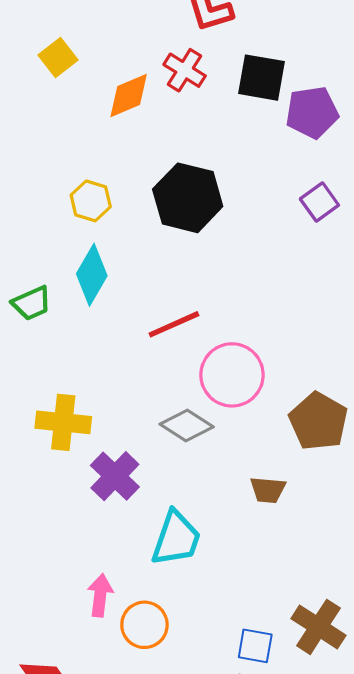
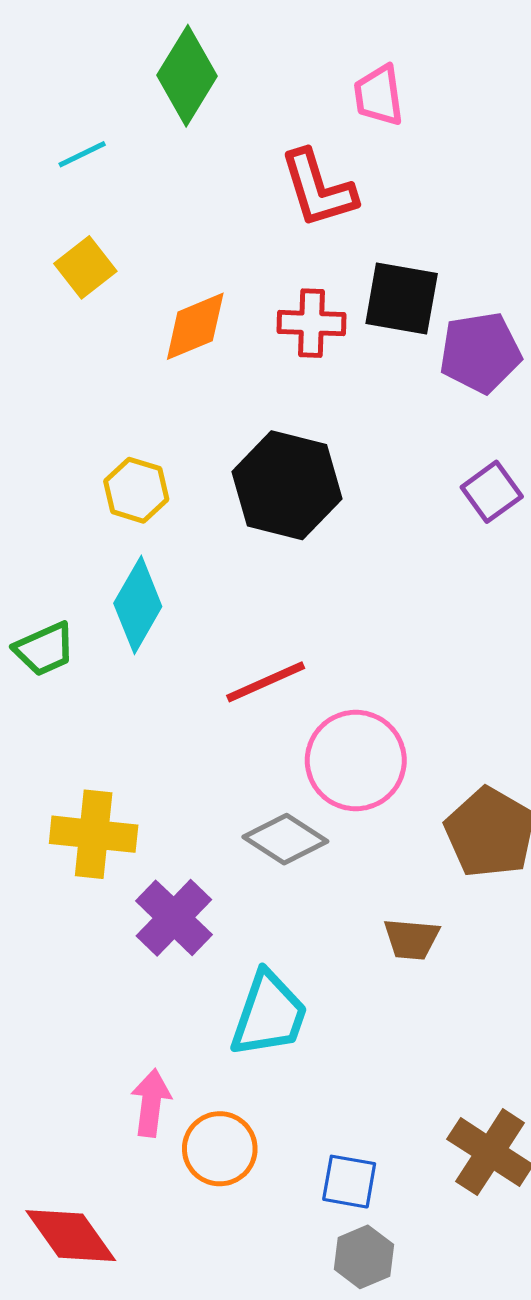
red cross: (185, 70) -> (312, 323), moved, turned -30
blue square: (255, 646) -> (349, 1182), moved

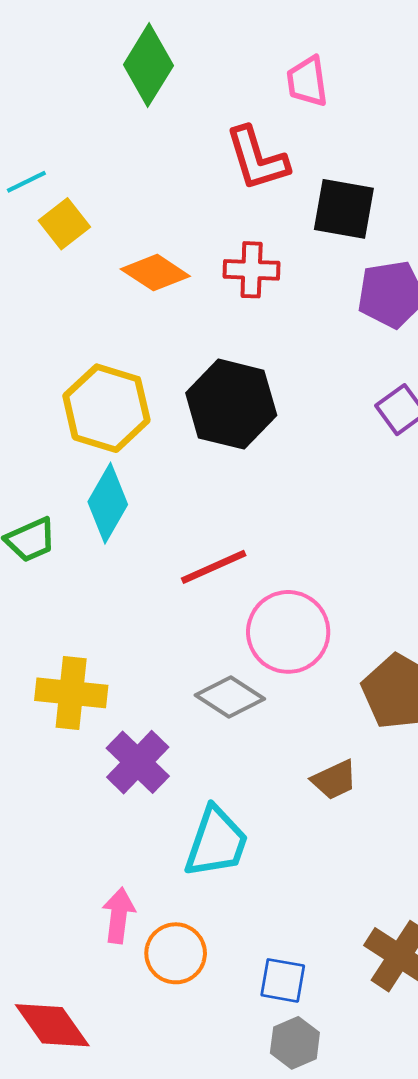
cyan line: (82, 154) -> (26, 182), moved
black square: (402, 298) -> (344, 209), moved
orange diamond: (195, 326) -> (155, 273), turned 56
yellow hexagon: (136, 490) -> (106, 408), size x1.6
brown trapezoid: (411, 939) -> (334, 780), turned -30

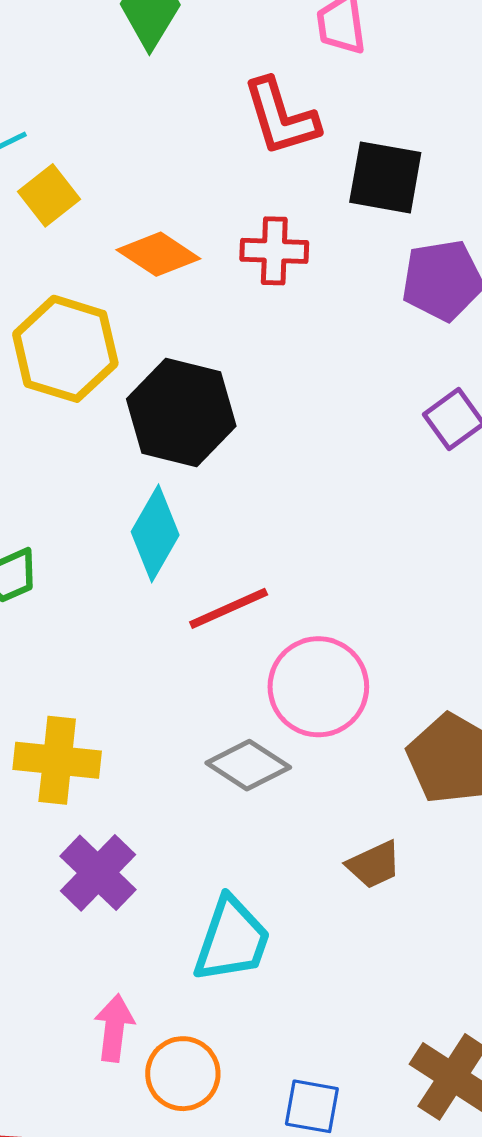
black hexagon: (231, 404) -> (181, 412), moved
yellow hexagon: (106, 408) -> (65, 349), moved
cyan diamond: (108, 503) -> (155, 533), moved
purple cross: (138, 762) -> (98, 873), moved

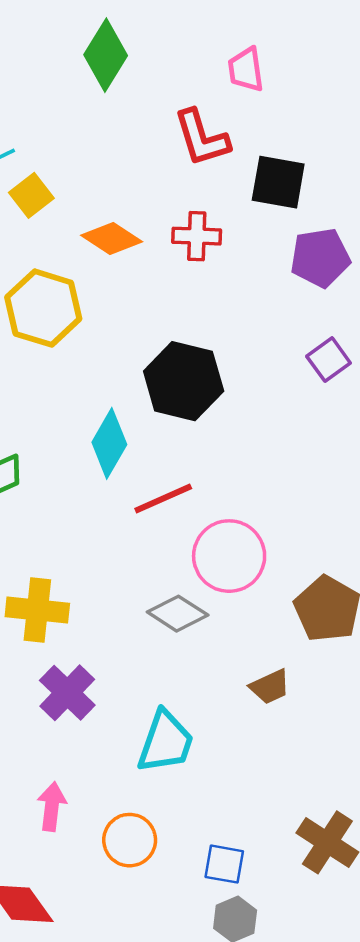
black hexagon: (181, 412) -> (184, 381), moved
pink arrow: (114, 1028) -> (52, 807), moved

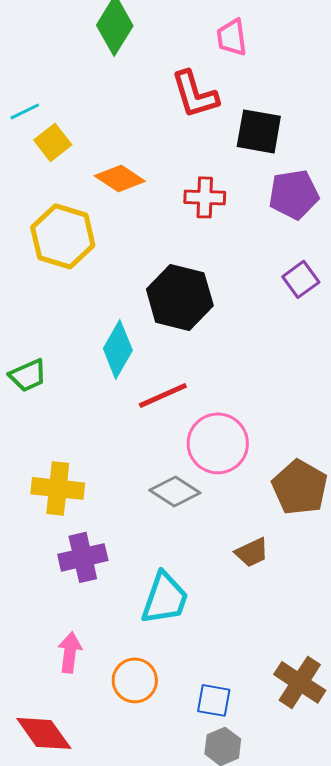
red cross: (197, 236) -> (205, 197), moved
purple cross: (67, 693) -> (83, 557), turned 33

